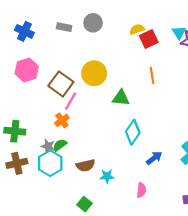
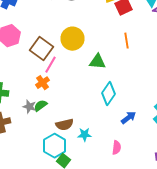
cyan hexagon: (50, 163) -> (54, 146), moved

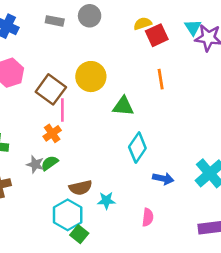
pink line: (50, 65) -> (62, 110), turned -30
blue arrow: (128, 118) -> (163, 179), turned 49

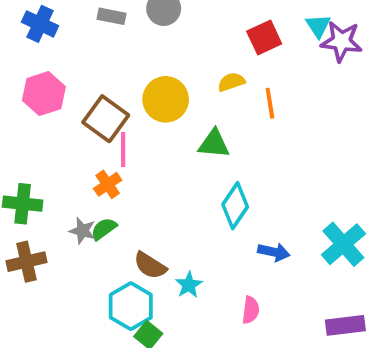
yellow semicircle: (143, 24) -> (231, 82), moved
brown semicircle: (81, 188) -> (150, 266), turned 45
cyan star: (106, 201) -> (189, 285), turned -30

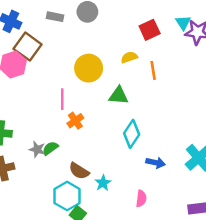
brown square: (106, 119) -> (28, 47), moved
orange cross: (108, 184) -> (75, 121), moved

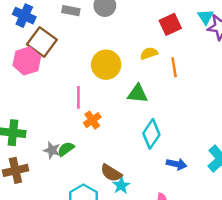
brown semicircle: (79, 171) -> (111, 173), moved

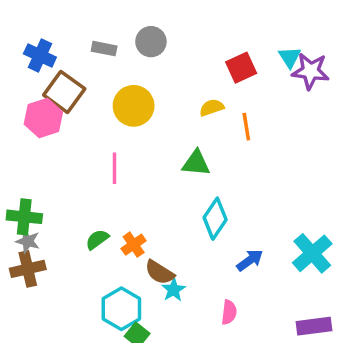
yellow circle: (106, 65) -> (134, 106), moved
orange cross: (92, 120) -> (134, 245), moved
gray star: (52, 150) -> (28, 241), moved
blue arrow: (177, 164) -> (250, 260), turned -48

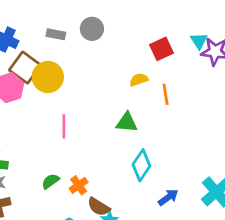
yellow circle: (134, 106) -> (48, 77), moved

